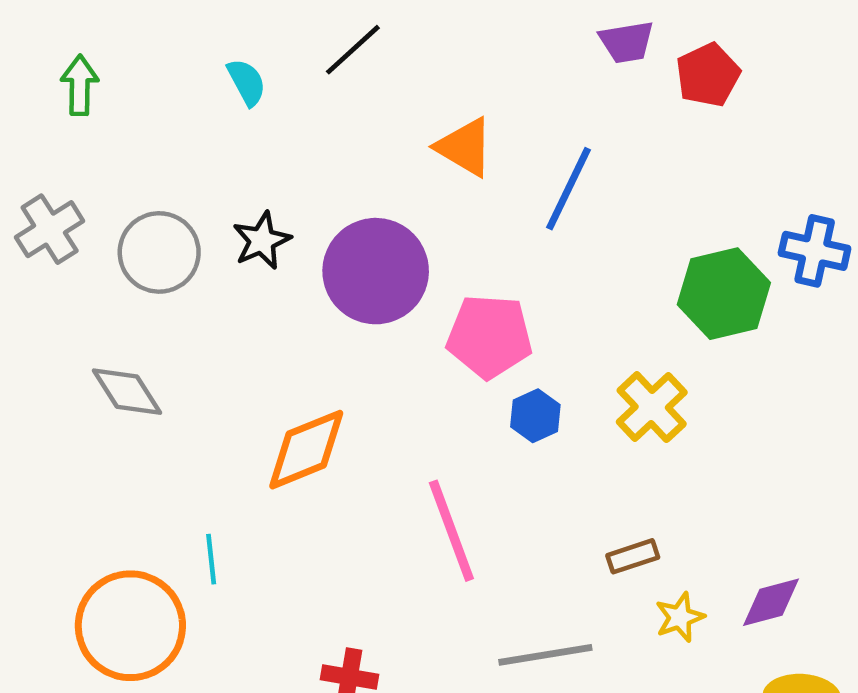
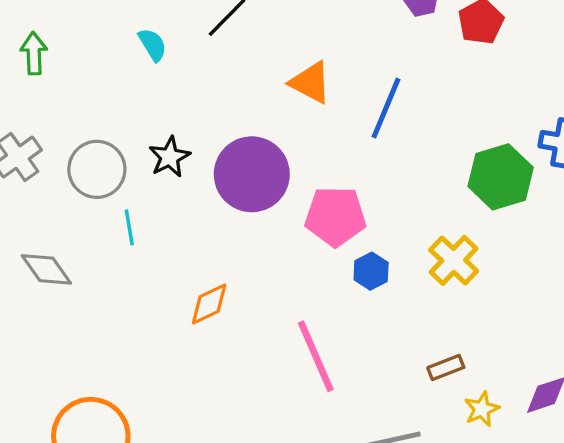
gray diamond: (127, 392) -> (46, 269), moved
orange diamond: (306, 450) -> (209, 304), size x0.7
cyan line: (211, 559) -> (129, 227), moved

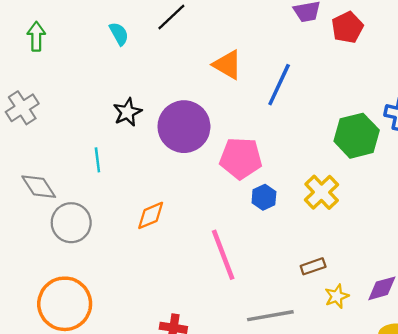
gray circle: (97, 169) -> (71, 223), moved

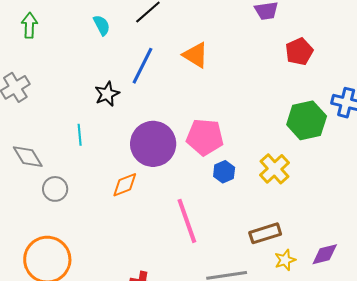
red pentagon: (347, 27) -> (299, 52), moved
blue line: (279, 85) -> (142, 66), moved
purple circle: (184, 127) -> (153, 144), moved
gray circle: (71, 223) -> (55, 189), size x0.7
brown rectangle: (313, 266) -> (265, 233), size x1.4

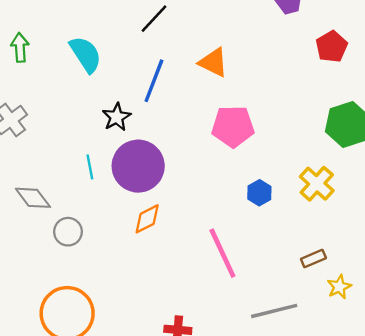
cyan semicircle: (102, 25) -> (86, 54), moved, size x1.6
pink pentagon: (205, 137) -> (233, 126), moved
purple circle: (153, 144) -> (138, 166), moved
brown rectangle: (265, 233) -> (313, 258), size x0.7

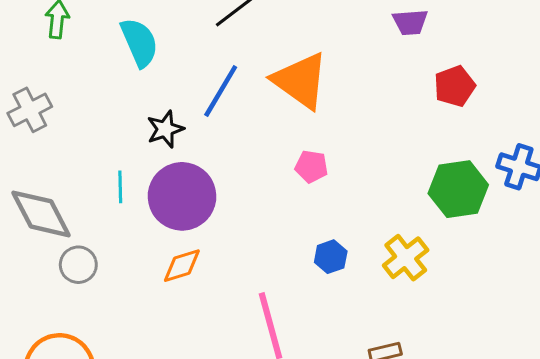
orange triangle: (213, 62) -> (300, 81), size x1.5
pink pentagon: (233, 126) -> (311, 167), size x0.6
gray diamond: (33, 198) -> (41, 214), size x1.4

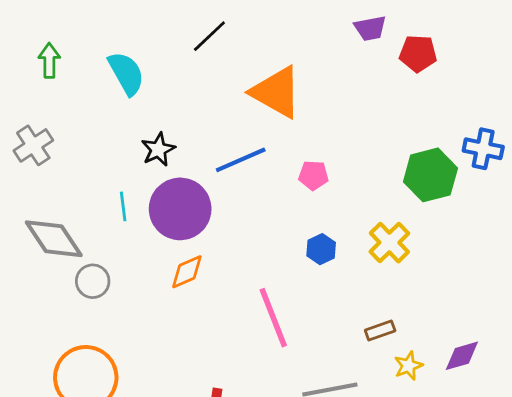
red pentagon: (455, 86) -> (418, 53), moved, turned 30
blue line: (221, 91) -> (241, 160), moved, turned 42
pink pentagon: (311, 167) -> (313, 175), moved

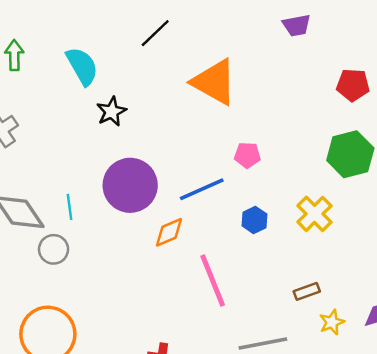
red pentagon: (418, 53) -> (353, 85), moved
black star: (158, 150) -> (111, 112), moved
blue line: (241, 160) -> (202, 189), moved
cyan line: (123, 206) -> (70, 207), moved
orange diamond: (187, 272) -> (169, 232), moved

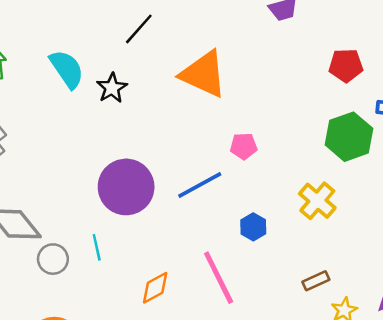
black star: (111, 112) -> (112, 88), moved
cyan line: (70, 207) -> (97, 247), moved
blue hexagon: (254, 220) -> (253, 227), moved
orange diamond: (169, 232) -> (155, 288), moved

